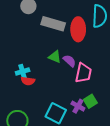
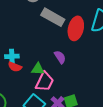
green triangle: (55, 57) -> (38, 69), moved, turned -32
pink trapezoid: (83, 73) -> (45, 82), moved

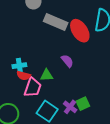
red ellipse: (76, 28) -> (80, 31), turned -40
pink trapezoid: (45, 82) -> (33, 87), moved

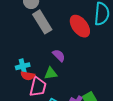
gray rectangle: (56, 22) -> (42, 22), moved, turned 40
purple semicircle: (67, 61) -> (59, 55), moved

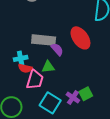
gray rectangle: (42, 22) -> (44, 40), moved, turned -55
red ellipse: (80, 26) -> (80, 38), moved

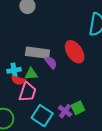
green triangle: (48, 67) -> (31, 74), moved

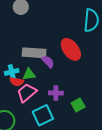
pink trapezoid: (28, 92) -> (27, 93), turned -145
purple cross: (65, 111) -> (56, 93), moved, turned -32
cyan square: (42, 116) -> (43, 115), turned 35

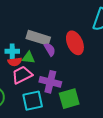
red semicircle: (17, 82) -> (15, 62), turned -32
purple cross: (56, 93) -> (50, 82), size x1.5
green square: (78, 105) -> (69, 99), size x1.5

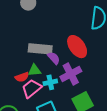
cyan cross: (12, 51) -> (50, 82), moved
purple cross: (50, 82) -> (71, 74), moved, turned -30

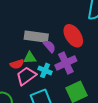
cyan cross: (50, 82) -> (45, 70), turned 32

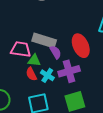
red semicircle: (17, 64) -> (31, 74), moved, turned 72
pink trapezoid: (26, 76) -> (21, 49), moved, turned 35

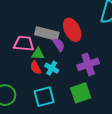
red ellipse: (81, 46) -> (72, 30), moved
purple cross: (69, 71) -> (88, 64), moved

